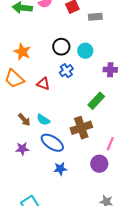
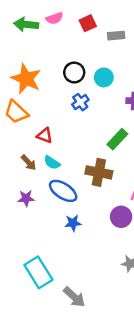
orange star: (22, 52) -> (26, 79), size x1.4
red triangle: (43, 84) -> (45, 135), moved
brown cross: (81, 128) -> (99, 172), turned 30

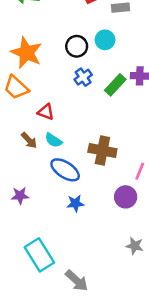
cyan circle: (104, 77) -> (105, 40), moved
green rectangle: (117, 139) -> (115, 85), moved
purple star: (26, 198) -> (20, 196), moved

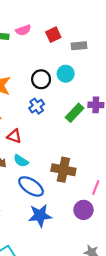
blue cross: (83, 77) -> (37, 106), moved
blue star: (75, 203) -> (40, 215), size x1.5

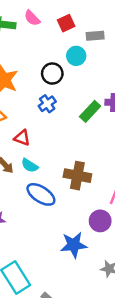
pink semicircle: (23, 30) -> (32, 18), turned 64
cyan circle: (66, 74) -> (76, 56), moved
blue star: (40, 215) -> (74, 245), moved

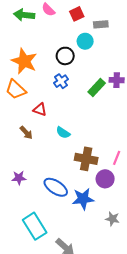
cyan semicircle: (30, 165) -> (63, 133), moved
brown cross: (77, 176) -> (86, 159), moved
blue ellipse: (41, 194) -> (56, 187), moved

